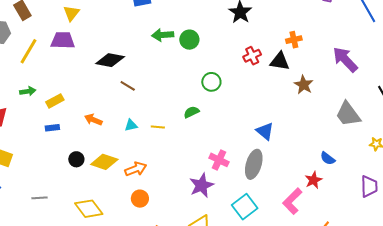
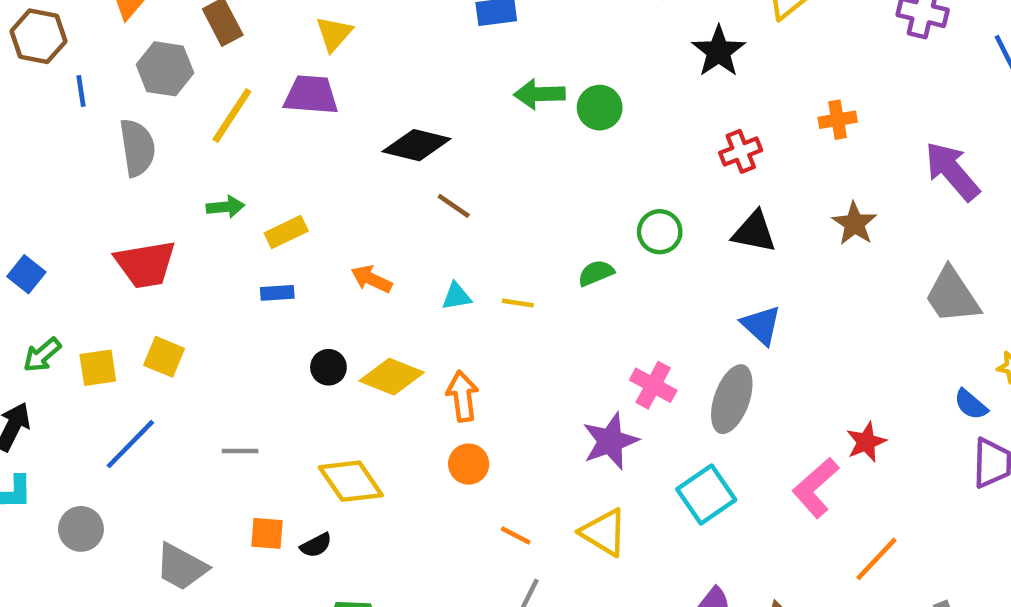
black triangle: (280, 61) -> (754, 232), moved
green circle: (211, 82) -> (660, 232), moved
blue semicircle: (328, 158) -> (971, 404), moved
orange arrow: (136, 169) -> (463, 396), turned -80

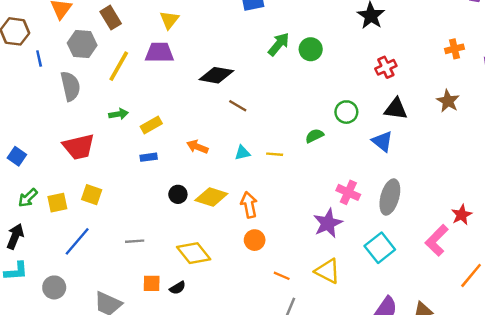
green arrow: (539, 94) -> (279, 44), turned 135
orange cross: (838, 120) -> (455, 49), moved
blue triangle: (761, 325) -> (382, 141), moved

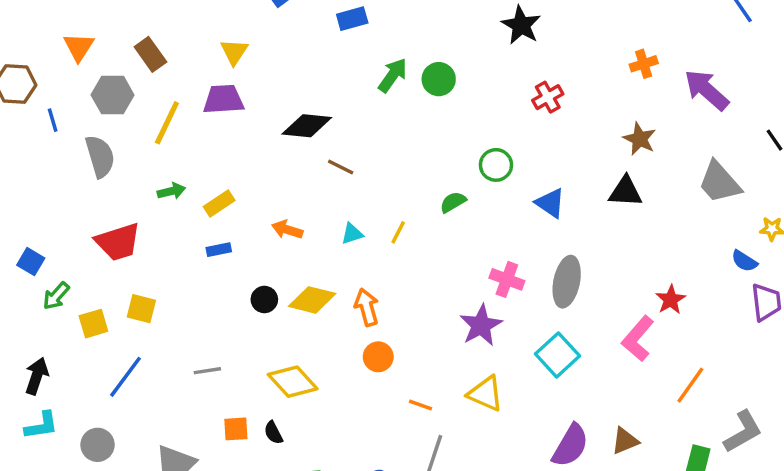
black triangle: (396, 109) -> (625, 192), moved
yellow line: (275, 154) -> (398, 232), turned -63
green arrow: (28, 198) -> (56, 296), moved
black semicircle: (178, 288) -> (273, 433), turned 98

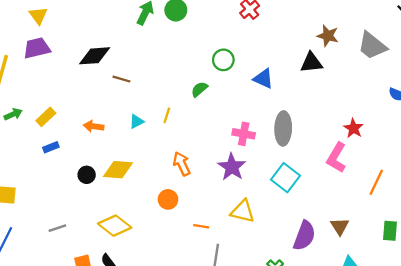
brown star: (640, 139) -> (328, 36), moved
orange arrow: (367, 307) -> (182, 164), moved
brown triangle: (625, 441) -> (340, 226), turned -30

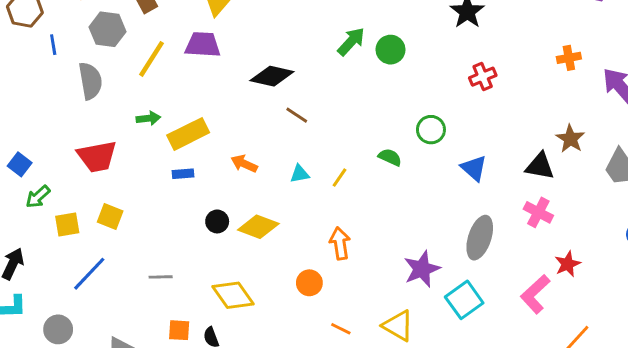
green semicircle: (199, 89) -> (390, 157), turned 48
yellow rectangle: (46, 117) -> (188, 134), size x1.5
pink cross: (244, 134) -> (538, 212), moved
purple star: (232, 167) -> (422, 269), moved

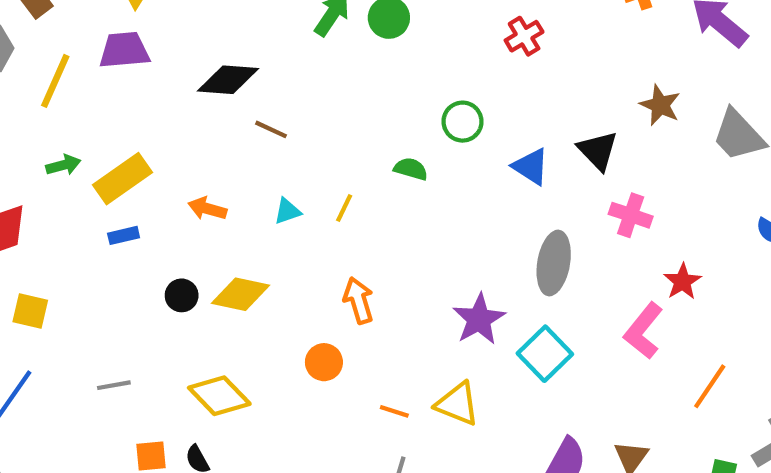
black triangle: (540, 166) -> (598, 151), moved, turned 44
orange line: (341, 329) -> (394, 411), moved

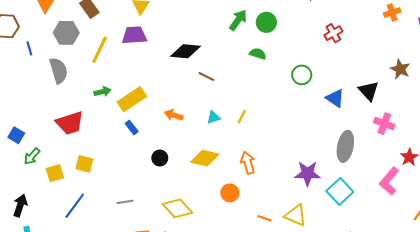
green semicircle: (411, 169) -> (258, 54), moved
blue rectangle: (124, 235) -> (132, 127), turned 64
yellow diamond: (241, 294) -> (205, 158), moved
purple star: (479, 319) -> (307, 173), turned 30

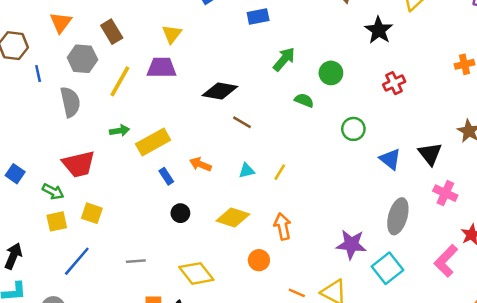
green circle: (266, 22) -> (331, 73), moved
blue rectangle: (132, 127) -> (166, 176), moved
green arrow: (32, 156) -> (53, 192), moved, turned -108

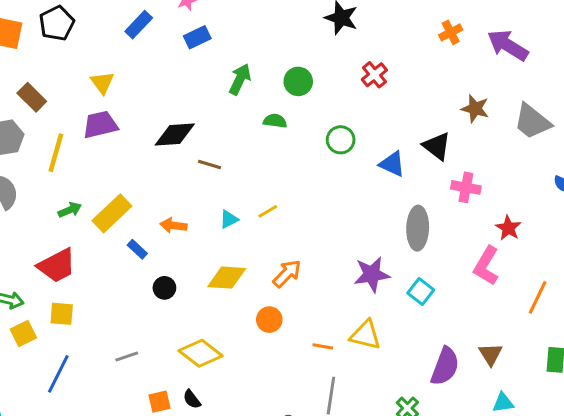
red trapezoid: (79, 164) -> (57, 266), moved
yellow line: (280, 172) -> (268, 211), turned 42
orange arrow: (283, 226) -> (287, 274), turned 70
cyan square: (387, 268) -> (421, 292), size x0.7

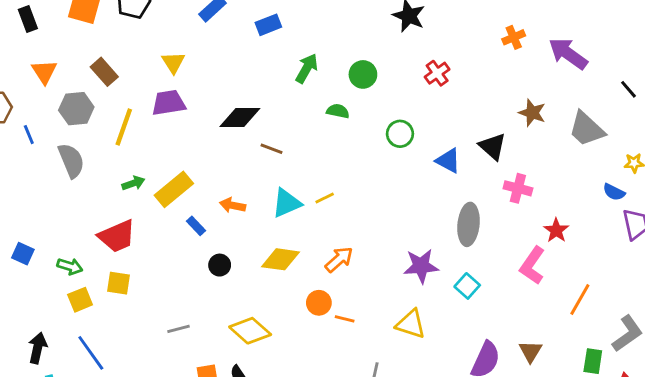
cyan triangle: (229, 219) -> (287, 203), size x1.6
orange line: (323, 346) -> (345, 319), moved
blue line: (58, 374) -> (91, 353), moved, turned -66

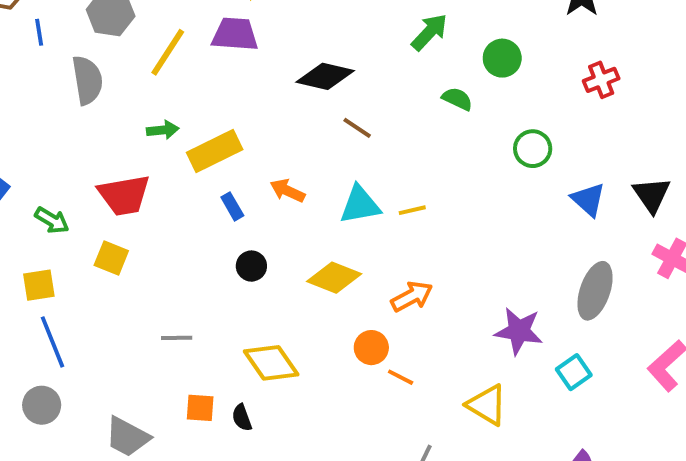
yellow square: (80, 300) -> (39, 285), moved

